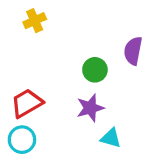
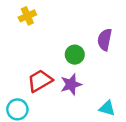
red trapezoid: (27, 103) -> (40, 81), moved
cyan triangle: (111, 138) -> (107, 108), moved

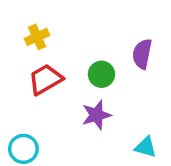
yellow cross: (27, 16) -> (37, 37), moved
red trapezoid: (40, 81) -> (45, 79), moved

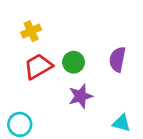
purple semicircle: (142, 54) -> (117, 59), moved
green circle: (101, 74) -> (74, 62), moved

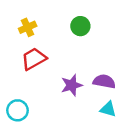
purple semicircle: (117, 59) -> (104, 81), moved, turned 90
green circle: (74, 62) -> (80, 26), moved

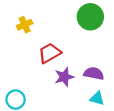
green circle: (80, 26) -> (90, 17), moved, size x1.5
red trapezoid: (34, 59) -> (50, 53), moved

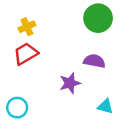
red trapezoid: (50, 53) -> (26, 54), moved
purple semicircle: (94, 73) -> (94, 61), moved

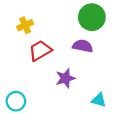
red trapezoid: (26, 54) -> (40, 51), moved
purple semicircle: (94, 61) -> (83, 46), moved

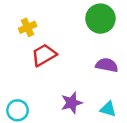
purple semicircle: (83, 46) -> (107, 65), moved
purple star: (65, 78) -> (72, 103), moved

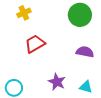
yellow cross: (28, 27) -> (24, 13), moved
purple star: (72, 103) -> (57, 82), turned -30

